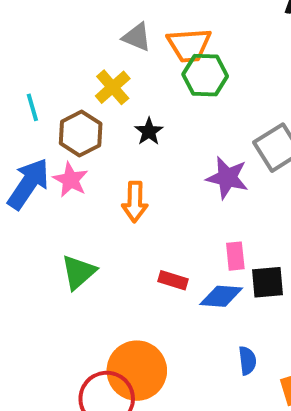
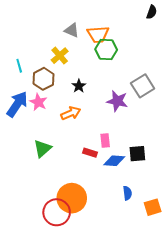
black star: (149, 131) -> (79, 86), moved
orange arrow: (135, 202) -> (71, 113), turned -114
pink rectangle: (235, 256) -> (105, 140), moved

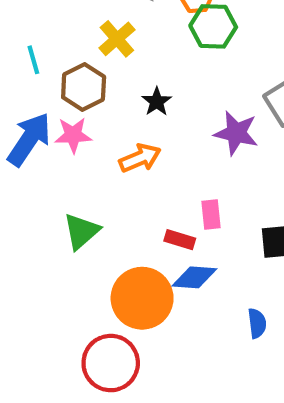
pink star: (38, 102) -> (73, 135), turned -30
blue diamond: (114, 161) -> (194, 277), moved
orange circle: (72, 198) -> (142, 298), moved

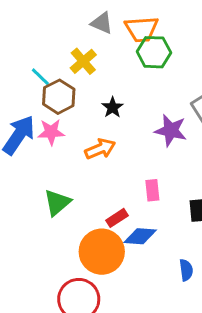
cyan line: (33, 60) -> (40, 77), moved, turned -30
red rectangle: (180, 240) -> (117, 218), moved, turned -50

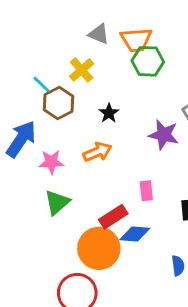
pink star: (51, 132) -> (51, 162), moved
red rectangle: (117, 218) -> (113, 217), size x1.4

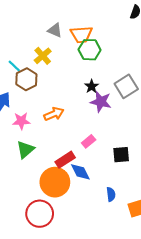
black star: (109, 113) -> (92, 86), moved
pink rectangle: (146, 191) -> (89, 141), turned 56
blue diamond: (135, 234) -> (80, 172), turned 60

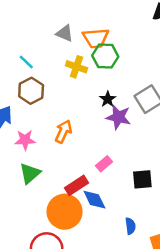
yellow cross: (43, 56) -> (77, 67), moved, turned -30
cyan line: (14, 66) -> (26, 62), moved
orange arrow: (54, 114) -> (63, 131), turned -42

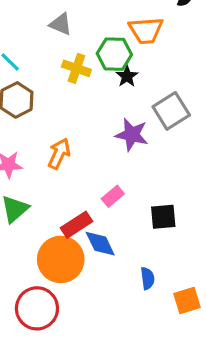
orange trapezoid: (96, 38) -> (146, 30), moved
black star: (108, 99) -> (127, 76), moved

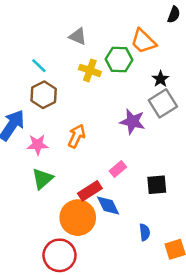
orange trapezoid: (146, 30) -> (143, 41), turned 48
black star: (127, 76) -> (160, 79), moved

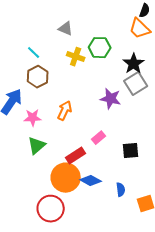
orange trapezoid: (143, 41) -> (140, 29), moved
black star: (160, 79) -> (134, 64), size x1.5
blue diamond: (108, 205) -> (91, 181), moved, turned -35

